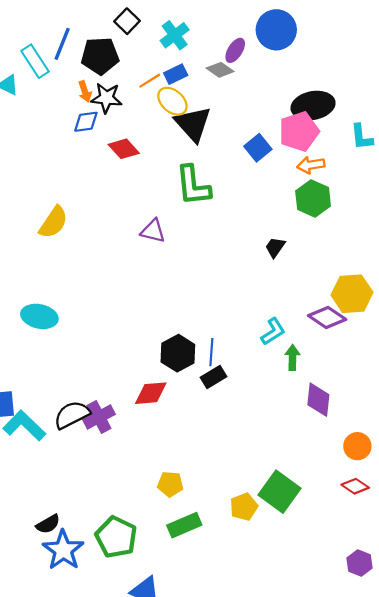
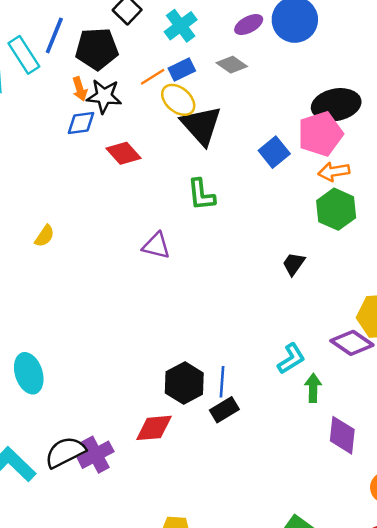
purple ellipse: (235, 50) -> (249, 25), moved, turned 30
green L-shape: (193, 186) -> (201, 195), size x0.7
yellow semicircle: (53, 222) -> (45, 236), size x0.6
cyan ellipse: (39, 316) -> (29, 373), moved, turned 60

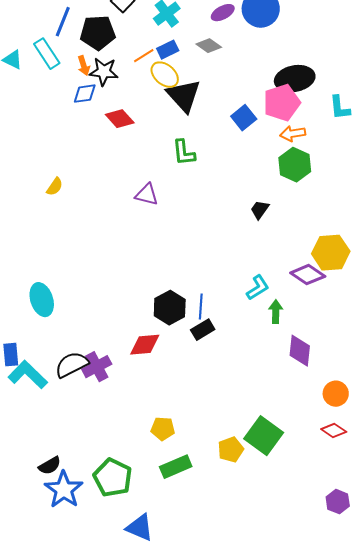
cyan rectangle: (24, 55) -> (47, 54), moved

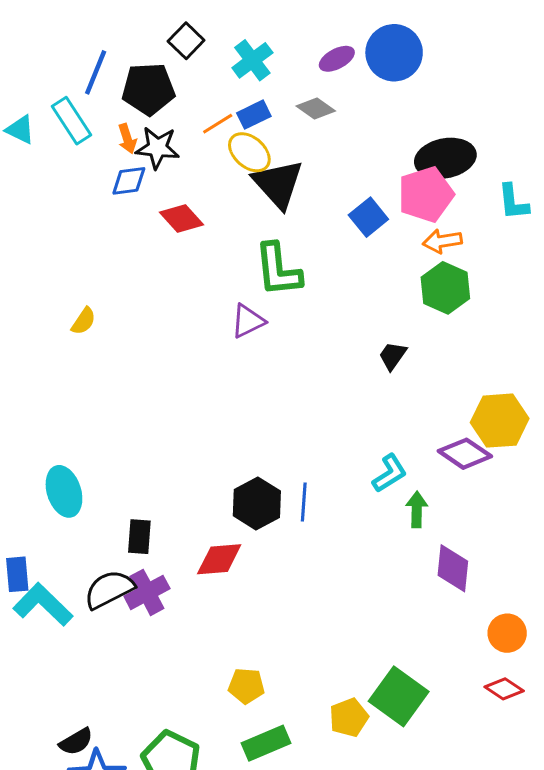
green L-shape: (184, 153) -> (278, 270), size x1.4
purple triangle: (147, 195) -> (248, 321), moved, turned -40
black rectangle: (203, 330) -> (139, 537), moved, turned -55

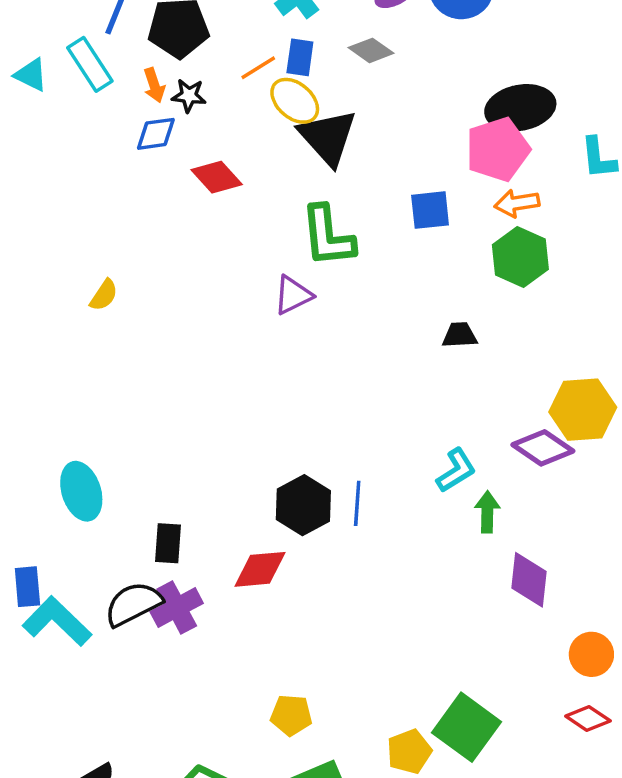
blue rectangle: (254, 115) -> (300, 57), turned -56
black star: (157, 148) -> (189, 96), size x0.7
blue square: (368, 217) -> (430, 210), moved, turned 33
black trapezoid: (393, 356) -> (460, 335), turned 52

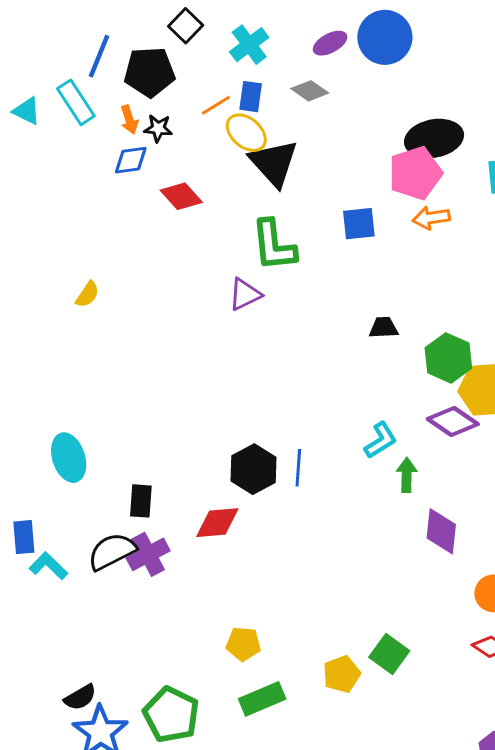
green hexagon: (520, 257) -> (448, 358), moved
cyan L-shape: (57, 621) -> (48, 566), size x0.7
green square: (467, 727) -> (389, 654), size x0.7

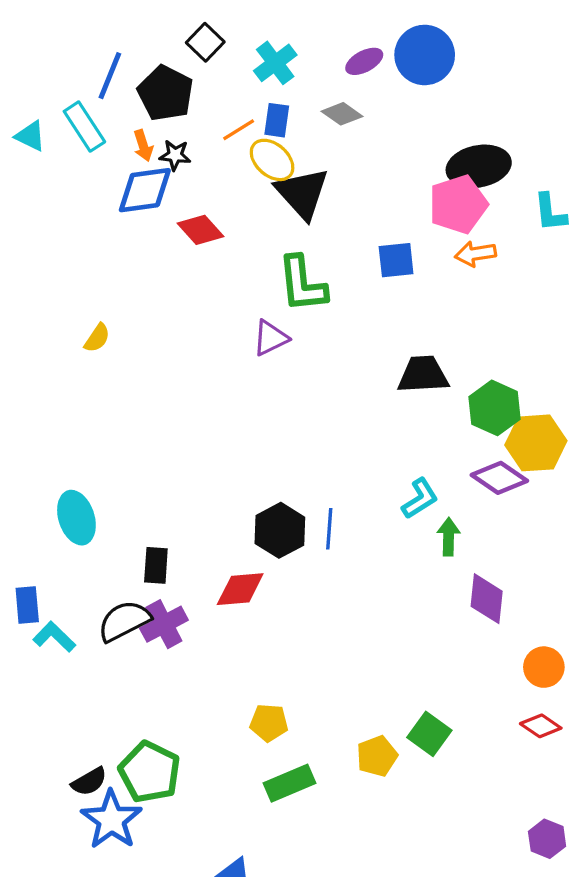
black pentagon: (150, 72) -> (166, 93), turned 30
blue diamond: (131, 160) -> (145, 190), size x1.5
black trapezoid: (383, 328) -> (423, 375), size x1.6
green pentagon: (171, 715) -> (150, 772), moved

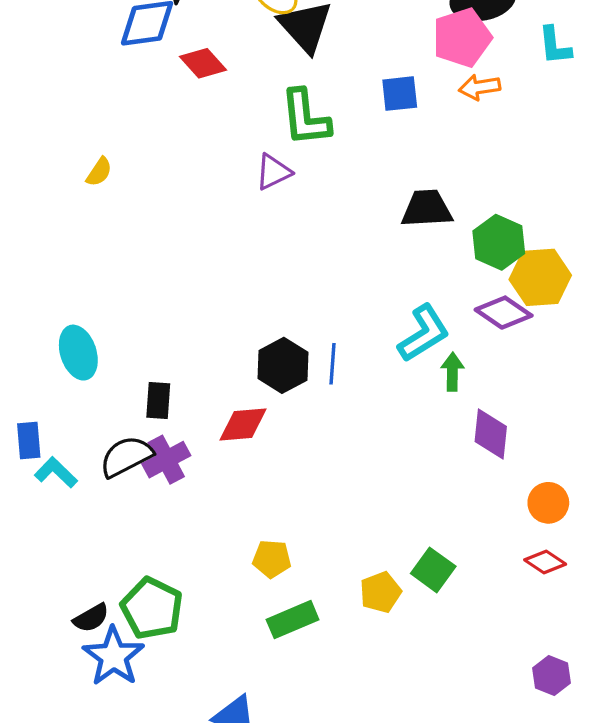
cyan L-shape: (420, 499) -> (424, 333), size x1.4

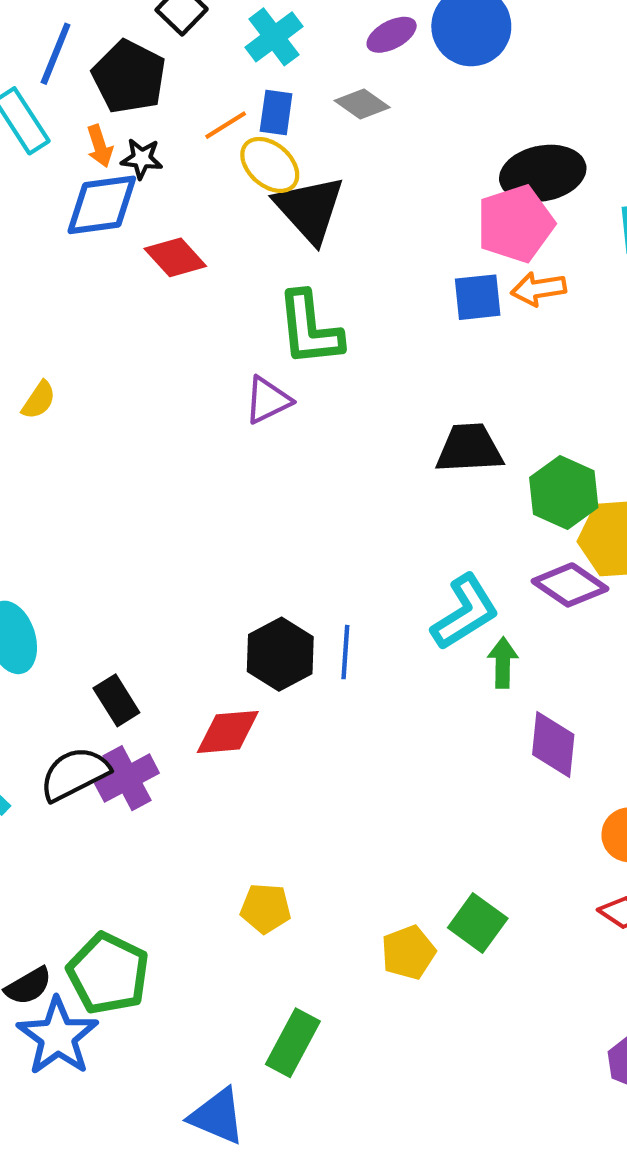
blue square: (400, 94) -> (478, 297), moved
black rectangle: (158, 401) -> (116, 700), turned -36
green rectangle: (293, 620) -> (293, 1043), moved, turned -39

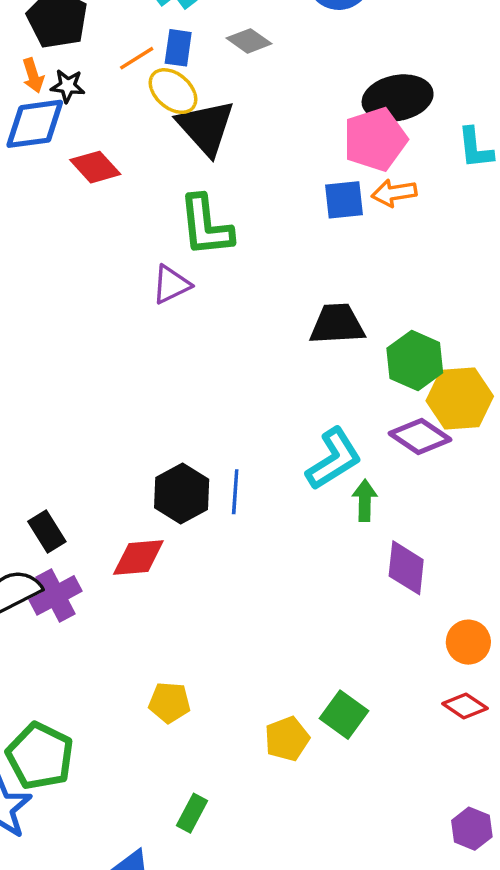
green rectangle: (293, 1043) -> (192, 813), size x0.7

